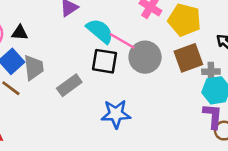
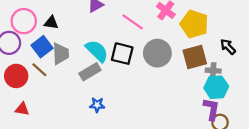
cyan semicircle: (100, 31) -> (97, 51), moved
pink line: (122, 41) -> (133, 22), moved
blue star: (116, 114) -> (97, 105), moved, size x0.6

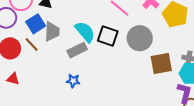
brown square: (195, 57) -> (161, 63), moved
blue star: (97, 105) -> (73, 81), moved

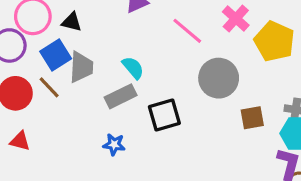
cyan semicircle: (85, 32) -> (133, 68), size x0.7
black square: (108, 36) -> (164, 115), moved, turned -35
brown square: (161, 63) -> (252, 118), size x0.7

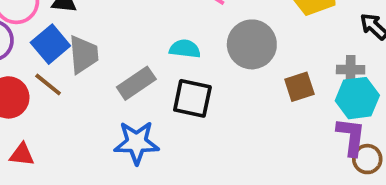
cyan semicircle: (133, 68) -> (185, 49), moved, turned -35
black square: (164, 115) -> (192, 98), turned 36
blue star: (114, 144) -> (137, 143), size x1.6

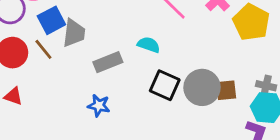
gray circle: (252, 44) -> (202, 87), moved
black square: (192, 98) -> (165, 85), moved
blue star: (137, 143) -> (99, 105), size x0.7

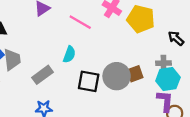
cyan semicircle: (149, 45) -> (69, 54), turned 105

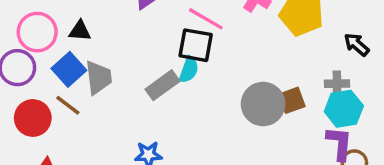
gray rectangle: (42, 75) -> (162, 85), moved
black square: (89, 81) -> (196, 45), moved

